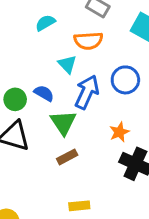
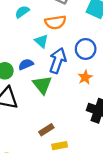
blue semicircle: (44, 93) -> (26, 64), turned -48
orange star: (119, 132) -> (85, 77), moved
brown rectangle: (67, 157) -> (46, 130), moved

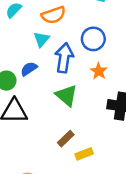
cyan triangle: (41, 41) -> (42, 39), turned 40
green triangle: (42, 85) -> (66, 95), moved

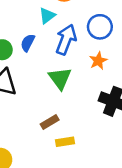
blue semicircle: (29, 69) -> (28, 43), turned -42

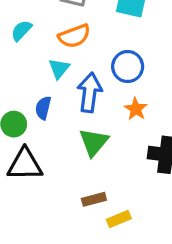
green triangle: (60, 78) -> (94, 142), turned 30
brown rectangle: (50, 122) -> (94, 199), turned 30

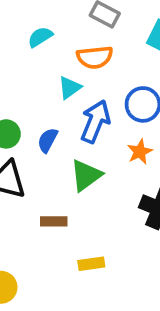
blue semicircle: (43, 108) -> (48, 140), moved
brown rectangle: (94, 199) -> (54, 221), moved

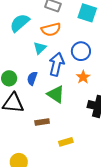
cyan semicircle: (40, 37) -> (20, 23), size x1.5
green triangle: (86, 175) -> (56, 94), turned -42

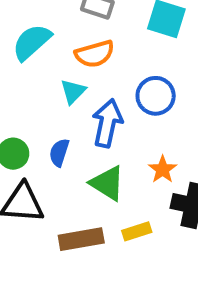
orange star: (83, 77) -> (163, 169), moved
brown rectangle: (42, 122) -> (81, 239), size x1.5
yellow rectangle: (66, 142) -> (137, 231), moved

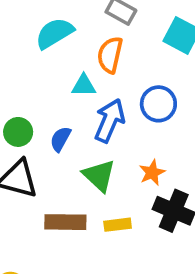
orange semicircle: (95, 54) -> (110, 55), turned 108
cyan triangle: (73, 91) -> (84, 85), turned 35

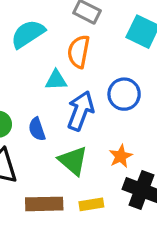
blue semicircle: (60, 139) -> (37, 129), turned -45

